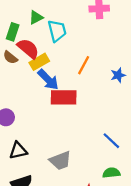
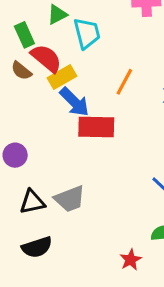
green rectangle: (13, 32) -> (24, 35), turned -42
gray trapezoid: (60, 161) -> (70, 199), moved

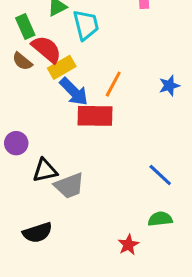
orange line: (124, 82) -> (113, 84), moved
black triangle: (32, 202) -> (45, 170), moved

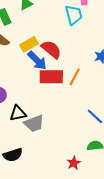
cyan trapezoid: (86, 25) -> (74, 15), moved
red semicircle: (47, 49) -> (51, 49), moved
orange line: (113, 84) -> (75, 77), moved

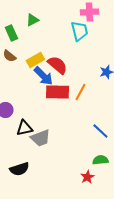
red star: (74, 163) -> (87, 177), moved

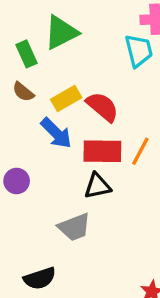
green triangle: (32, 20) -> (61, 32), size x1.6
blue arrow: (43, 76) -> (56, 133), moved
black triangle: (24, 128) -> (97, 186), moved

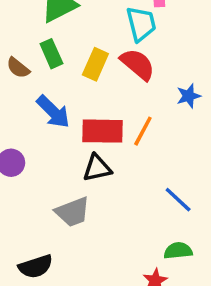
green rectangle: (26, 54) -> (51, 54), moved
yellow rectangle: (66, 98) -> (95, 64), moved, turned -36
red semicircle: (102, 107) -> (138, 64), moved

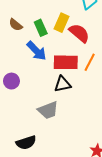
green rectangle: (51, 54) -> (41, 28), moved
red semicircle: (138, 64) -> (79, 33), moved

